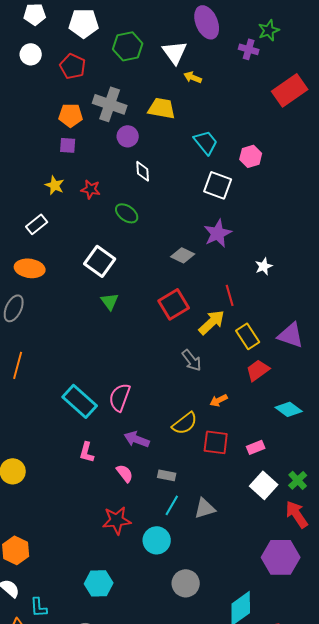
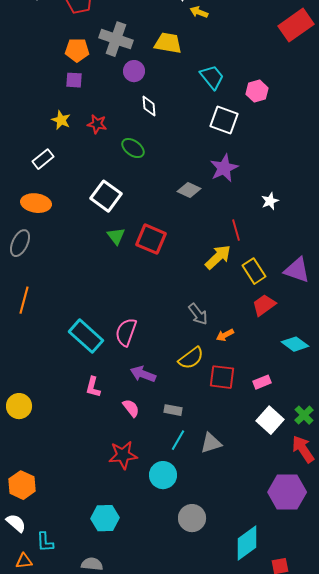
red square: (174, 304) -> (151, 239), moved, turned -36
gray arrow: (192, 360) -> (198, 314), moved

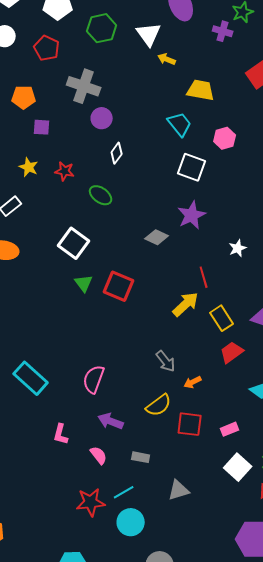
yellow trapezoid: (168, 43) -> (201, 90), moved
orange pentagon: (77, 50) -> (24, 97), moved
white diamond: (149, 106) -> (117, 153), turned 40
cyan rectangle: (86, 336) -> (31, 378), moved
cyan line: (178, 440) -> (124, 492), moved, turned 30

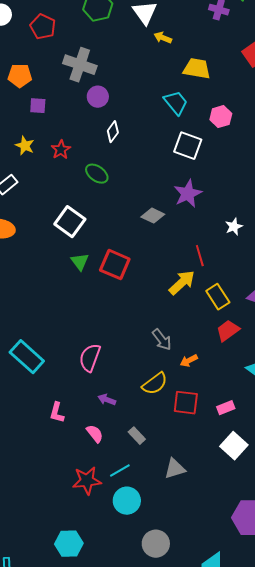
red star: (65, 171) -> (61, 150), turned 30
purple arrow: (111, 421) -> (107, 400), size x0.7
gray rectangle: (141, 457) -> (137, 436), turned 36

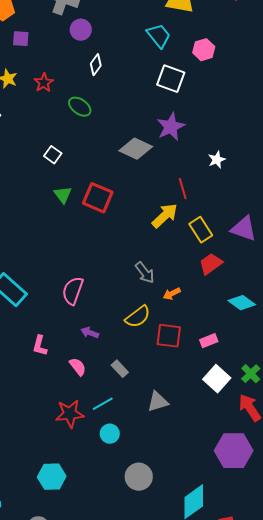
gray diamond: (153, 216) -> (136, 149), size x1.4
white square: (70, 222) -> (53, 155), size x0.6
cyan circle: (127, 501) -> (110, 434), size x0.7

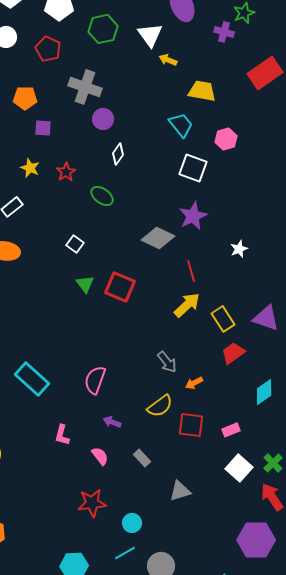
red line: (183, 189) -> (191, 271), moved
cyan diamond: (242, 303) -> (264, 392), turned -72
cyan line: (103, 404) -> (125, 553), moved

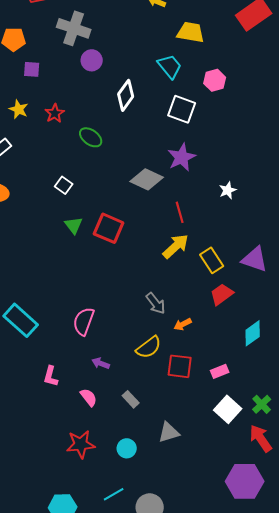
white diamond: (118, 154) -> (126, 95), moved, size x1.4
cyan circle: (132, 523) -> (127, 448), moved

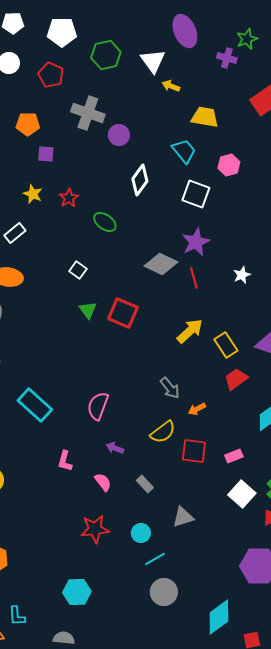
purple circle: (92, 60) -> (119, 135), moved
red line: (180, 212) -> (194, 278), moved
cyan line: (114, 494) -> (155, 559), moved

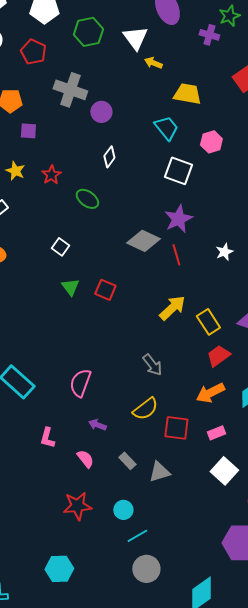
white diamond: (140, 180) -> (109, 157), moved, size x0.7
red square: (123, 313) -> (105, 290), size x0.7
orange arrow: (197, 409) -> (210, 393), moved, size x1.6
gray triangle: (183, 517) -> (159, 472), moved

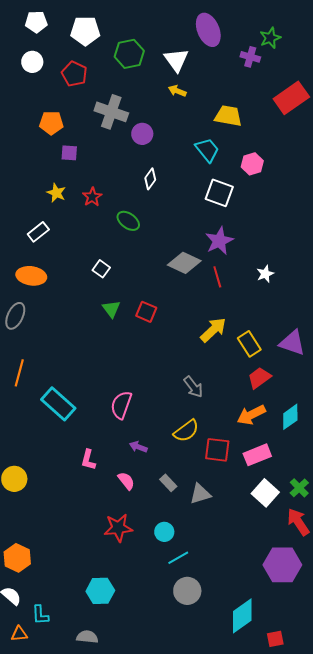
yellow arrow: (153, 63) -> (177, 91), moved
pink rectangle: (216, 433) -> (257, 455), size x1.5

